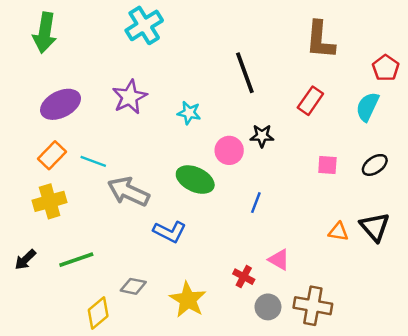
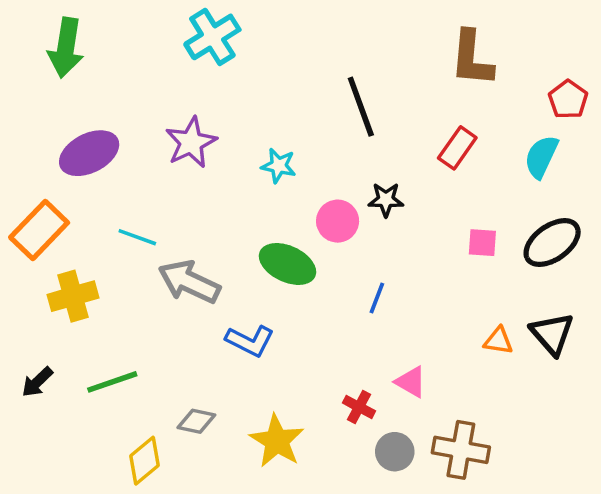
orange rectangle: (52, 155) -> (39, 230), moved, size x1.4
black ellipse: (375, 165) -> (552, 243), size x1.5

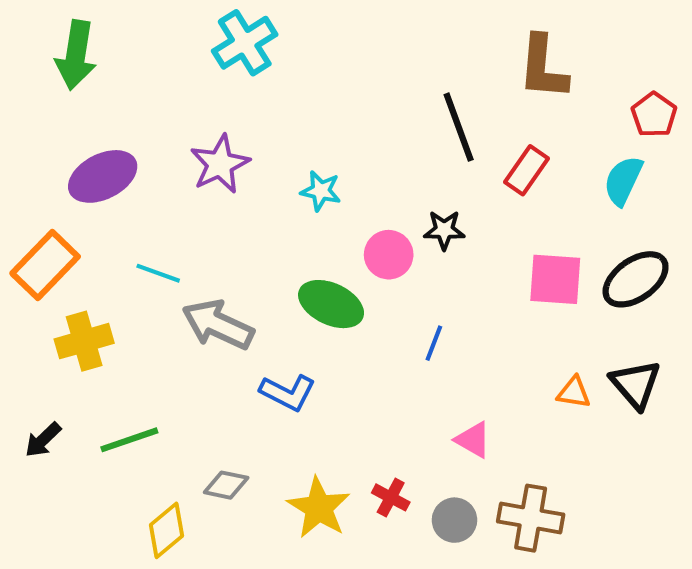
black line: (361, 107) -> (459, 127), moved
pink square: (482, 243) -> (555, 279), size x1.6
red cross: (359, 407) -> (391, 497), moved

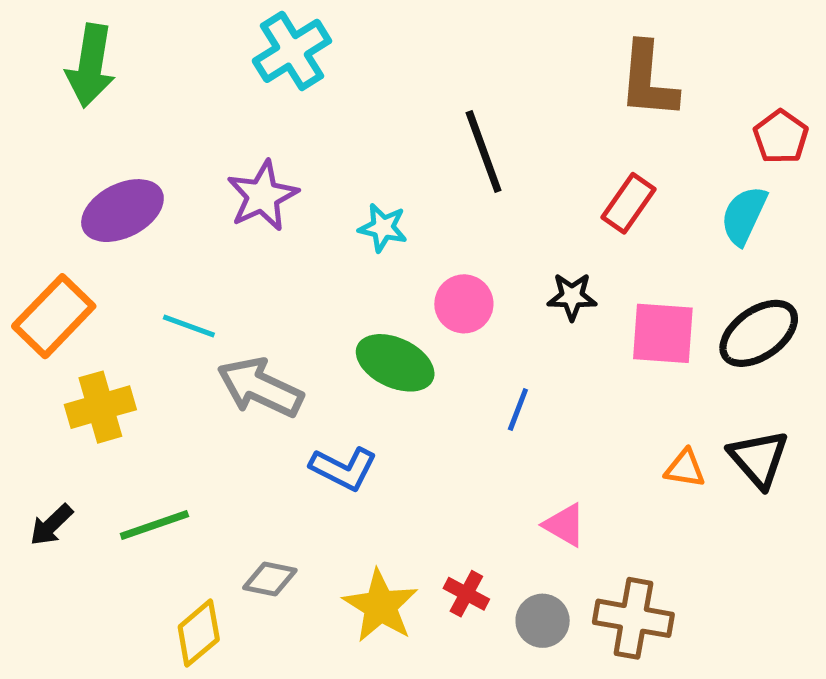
black line: (459, 127) -> (484, 152), moved
black star: (444, 230) -> (572, 297), moved

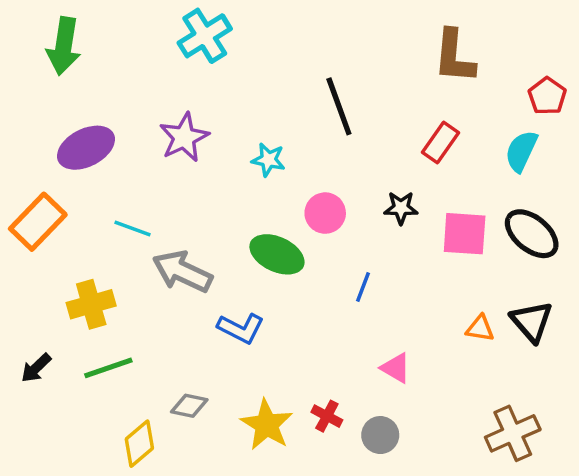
black ellipse: (759, 333) -> (532, 234), turned 74
yellow cross: (100, 407) -> (91, 304), moved
brown cross: (633, 618) -> (513, 433), moved, turned -34

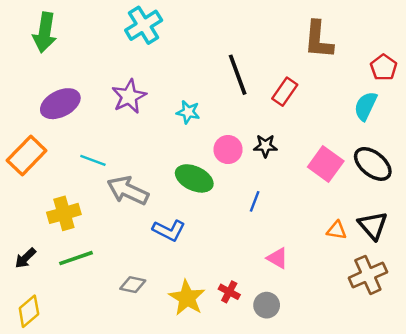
red rectangle: (440, 143) -> (285, 92), moved
black star: (401, 208) -> (265, 146), moved
pink square: (465, 234) -> (326, 164), turned 32
brown cross: (513, 433) -> (368, 275), moved
yellow diamond: (139, 444) -> (29, 311), moved

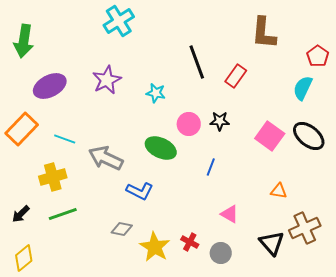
green arrow: (45, 32) -> (24, 41), moved
cyan line: (93, 160) -> (65, 139), moved
black triangle: (373, 226) -> (272, 243), moved
gray diamond: (133, 285) -> (122, 229), moved

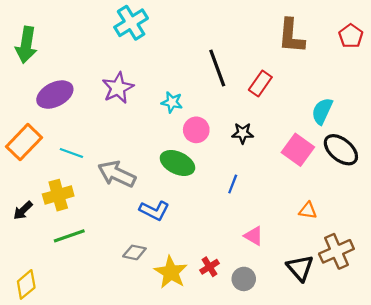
red pentagon: (318, 56) -> (351, 36), moved
cyan semicircle: (303, 88) -> (322, 111), moved
pink circle: (189, 124) -> (196, 130), moved
black arrow: (21, 214) -> (23, 210), moved
red cross: (190, 242) -> (209, 267), turned 30

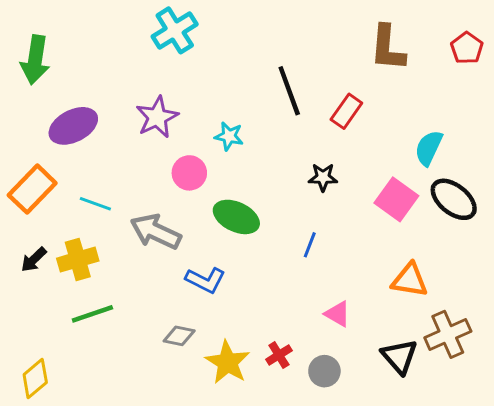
pink circle: (196, 130) -> (189, 173), moved
black arrow: (23, 210) -> (34, 260), moved
orange triangle: (308, 210) -> (410, 280), size x1.5

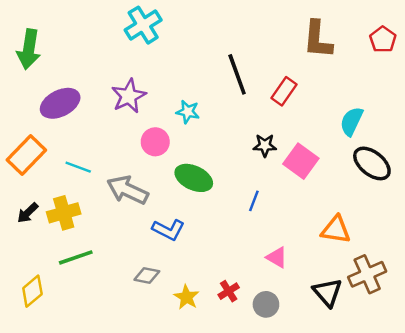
pink square: (396, 199) -> (301, 161), moved
yellow star: (228, 362) -> (187, 297), size x0.7
yellow diamond: (35, 378) -> (32, 291), moved

